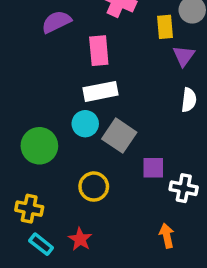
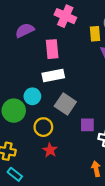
cyan circle: (85, 124) -> (32, 96), moved
yellow circle: (94, 187) -> (43, 127), moved
red star: (80, 239) -> (50, 150), moved

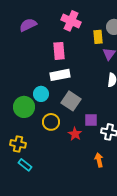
purple semicircle: (25, 30) -> (28, 25), moved
red star: (50, 150) -> (75, 134), moved

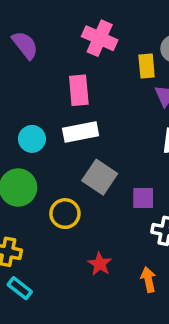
purple semicircle: (28, 25) -> (25, 45), turned 78
cyan circle: (41, 94) -> (32, 139), moved
purple square: (91, 120) -> (143, 198), moved
red star: (75, 134) -> (100, 264), moved

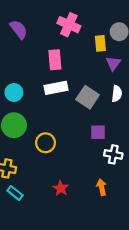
cyan circle: (32, 139) -> (14, 92), moved
gray square: (100, 177) -> (88, 97), moved
red star: (100, 264) -> (61, 188), moved

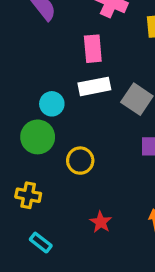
cyan circle: (14, 92) -> (52, 104), moved
cyan rectangle: (15, 193) -> (41, 243), moved

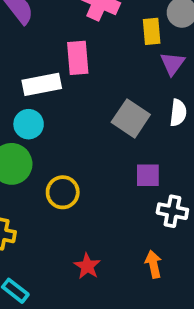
white rectangle: (94, 86) -> (42, 84), moved

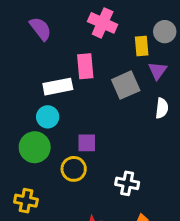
gray square: (131, 118) -> (126, 85), moved, turned 32
purple square: (148, 175) -> (87, 143), moved
white cross: (172, 211) -> (127, 183), moved

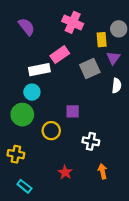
pink rectangle: (85, 66) -> (60, 55), turned 60
purple square: (87, 143) -> (73, 111), moved

